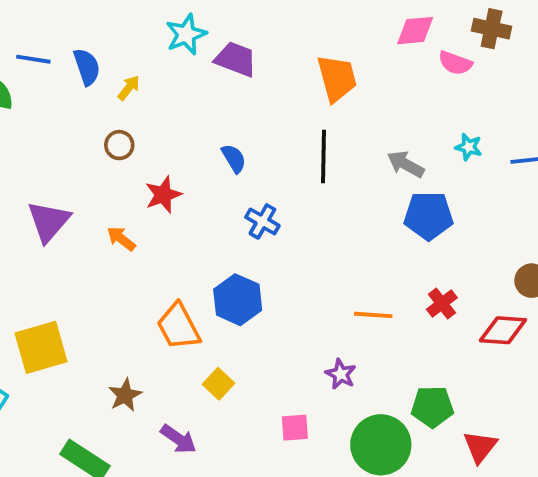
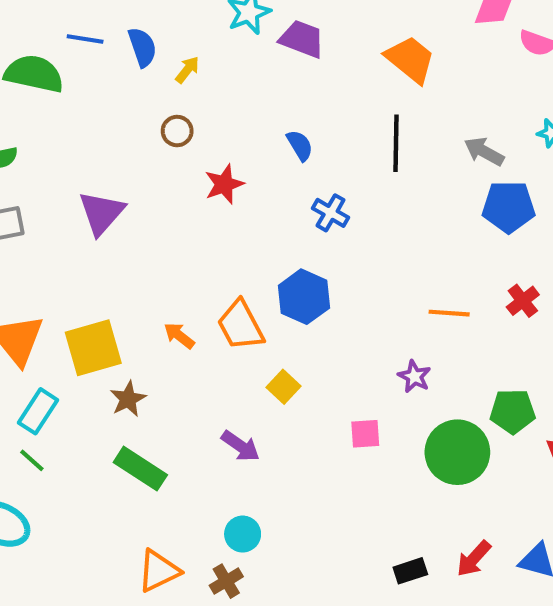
orange trapezoid: (337, 78) -> (410, 59), turned -36
orange arrow: (121, 239) -> (179, 336), moved
brown star: (125, 395) -> (128, 399), moved

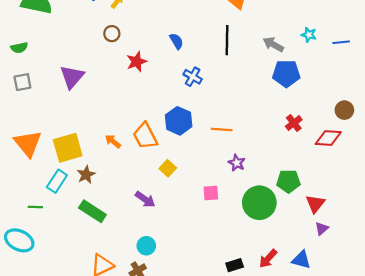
orange line: (449, 313) -> (222, 129), moved
cyan rectangle: (38, 411) -> (57, 181), moved
green line: (32, 460) -> (35, 207), turned -40

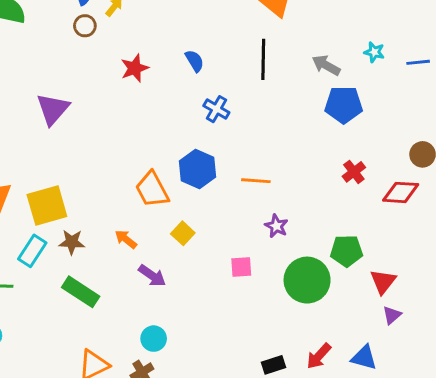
brown circle: (112, 34) -> (85, 26), moved
red star: (137, 62) -> (135, 68), moved
orange arrow: (113, 141) -> (126, 239), moved
brown star: (86, 175) -> (72, 242), turned 30

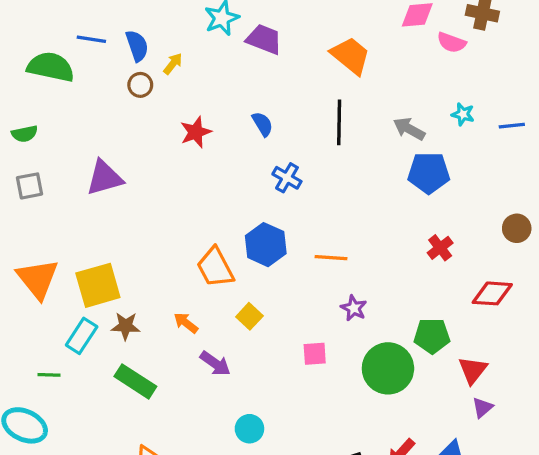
purple triangle: (53, 109) -> (104, 178), turned 33
red diamond: (401, 192) -> (492, 293), moved
cyan circle: (154, 339) -> (249, 429), moved

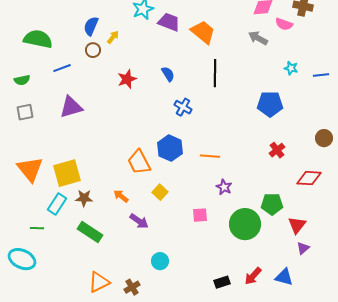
blue line: (91, 39) -> (62, 68), moved, turned -30
blue semicircle: (137, 46) -> (91, 26), turned -138
orange trapezoid: (350, 56) -> (203, 32), moved
gray arrow: (409, 129) -> (258, 38), moved

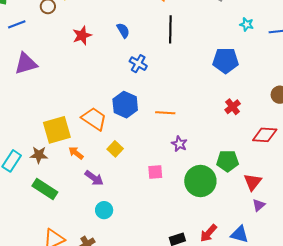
orange trapezoid: (139, 162) -> (94, 119), turned 152
yellow square: (67, 173) -> (57, 130), moved
cyan circle: (160, 261) -> (104, 210), moved

